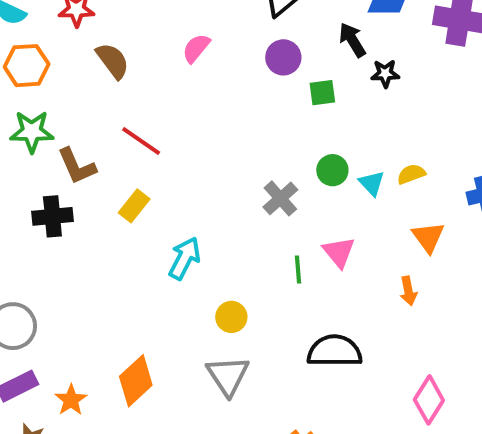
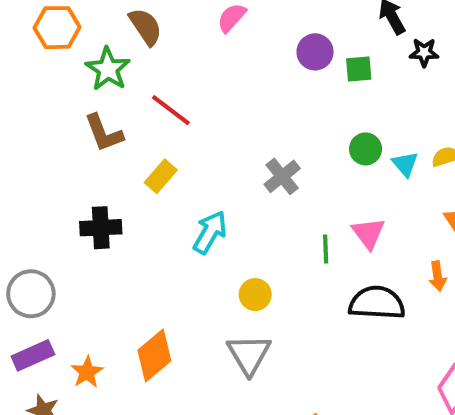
purple circle: (283, 57) -> (315, 52), moved
green star: (32, 132) -> (108, 69), moved, turned 30
gray cross: (280, 198) -> (282, 176), moved
black cross: (52, 216) -> (101, 228), moved
black semicircle: (335, 351) -> (377, 303), moved

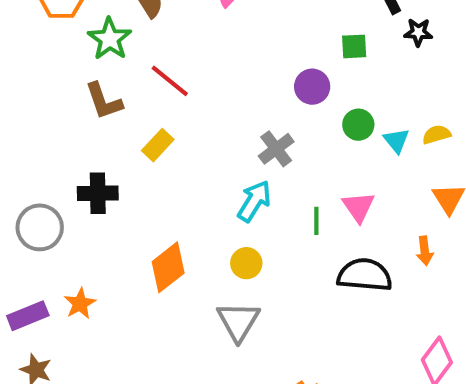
purple circle: (315, 52) -> (312, 87), moved
cyan arrow: (210, 232) -> (254, 201), moved
gray circle: (31, 294) -> (40, 227), moved
orange diamond: (154, 355) -> (168, 267), moved
orange star: (87, 372) -> (80, 304), moved

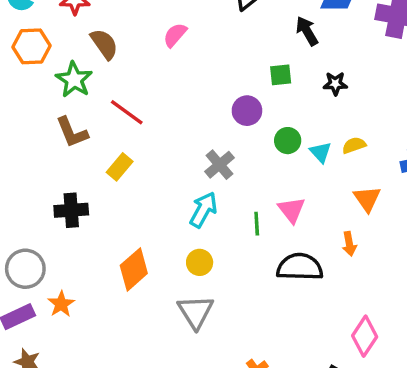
black star: (418, 32) -> (335, 84), moved
gray circle: (40, 227) -> (25, 269), moved

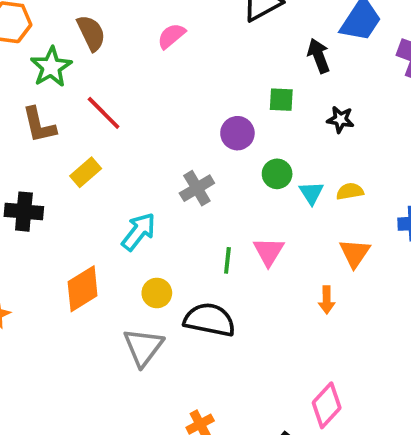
cyan arrow: (203, 210) -> (139, 232), moved
black semicircle: (300, 267) -> (209, 320), moved

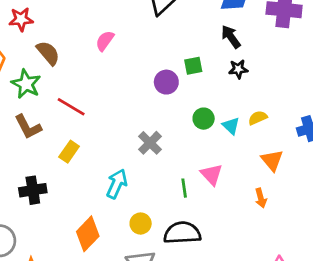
black arrow: (319, 56) -> (231, 37), moved
purple circle: (237, 133) -> (166, 82), moved

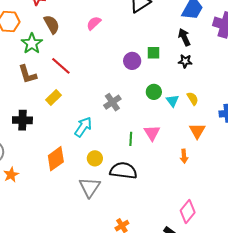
yellow semicircle: (258, 118) -> (193, 99), turned 72

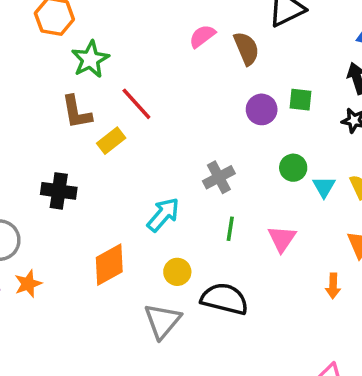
brown semicircle: (52, 24) -> (246, 48), moved
yellow rectangle: (53, 98) -> (111, 141), moved
green line: (131, 139) -> (230, 229), moved

